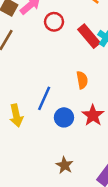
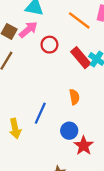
red star: (93, 115) -> (84, 146), moved
blue circle: (64, 117) -> (69, 131), moved

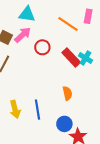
blue line: (40, 113) -> (37, 110), turned -30
yellow arrow: (15, 128) -> (15, 109), moved

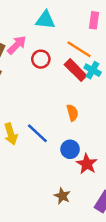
cyan triangle: (27, 14) -> (45, 20), moved
orange line: (68, 24) -> (79, 49), moved
blue line: (37, 110) -> (37, 133), turned -36

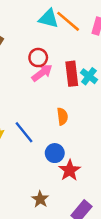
pink arrow: (17, 45) -> (42, 73), moved
orange line: (79, 49) -> (68, 21), moved
red rectangle: (76, 70) -> (72, 74), turned 30

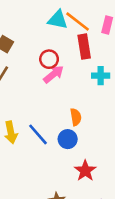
red rectangle: (72, 74) -> (84, 47), moved
cyan cross: (89, 76) -> (101, 76), turned -35
blue circle: (55, 153) -> (68, 139), moved

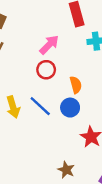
red circle: (49, 59) -> (46, 70), moved

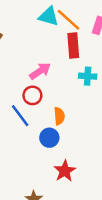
blue line: (40, 106) -> (20, 116), moved

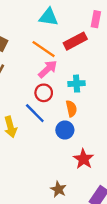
orange line: (68, 20) -> (44, 49), moved
red rectangle: (73, 46) -> (75, 41), turned 75
cyan cross: (88, 76) -> (77, 84), moved

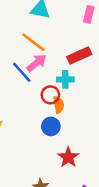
red rectangle: (75, 41) -> (79, 55), moved
red circle: (44, 93) -> (50, 95), moved
blue line: (35, 113) -> (22, 72), moved

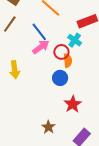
pink arrow: (37, 63) -> (41, 47), moved
cyan cross: (65, 79) -> (75, 40), turned 32

